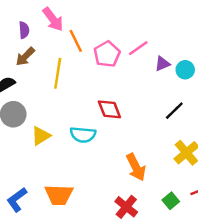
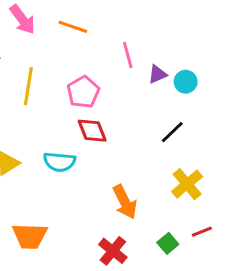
orange line: (76, 41) -> (73, 27), moved, turned -45
pink line: (138, 48) -> (128, 55), turned -70
pink pentagon: (107, 54) -> (83, 92), moved

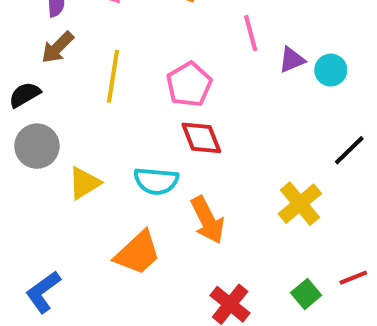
black line: (172, 132) -> (349, 150), moved
yellow cross: (187, 184) -> (300, 204), moved
orange arrow: (125, 202) -> (207, 220), moved
orange trapezoid: (30, 236) -> (138, 253), moved, turned -45

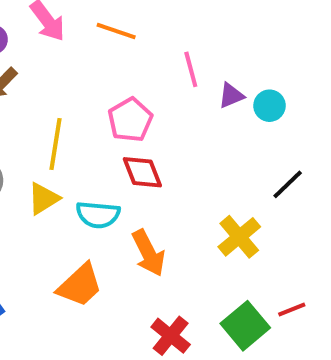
yellow line: (113, 76) -> (56, 144), moved
yellow triangle: (84, 183) -> (43, 199), moved
green square: (306, 294) -> (245, 326), size x1.6

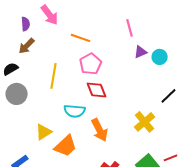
orange line: (116, 31) -> (81, 38), moved
pink line: (191, 69) -> (130, 28), moved
yellow triangle: (43, 199) -> (44, 132), moved

